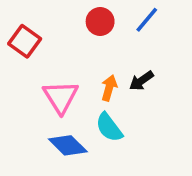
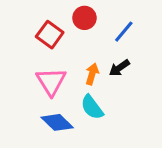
blue line: (147, 20) -> (124, 32), moved
red square: (25, 41) -> (50, 35), moved

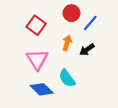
red circle: (84, 18) -> (71, 13), moved
orange arrow: (92, 74) -> (67, 43), moved

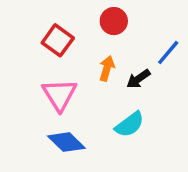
blue line: (90, 23) -> (168, 53), moved
cyan semicircle: (67, 78) -> (130, 124), moved, turned -90

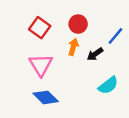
red circle: (114, 21) -> (78, 24), moved
cyan semicircle: (130, 124) -> (108, 85), moved

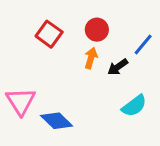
pink triangle: (41, 65) -> (21, 101), moved

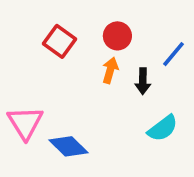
black arrow: (118, 67) -> (143, 81), turned -54

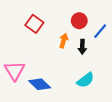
red circle: (117, 36) -> (79, 21), moved
cyan semicircle: (163, 128) -> (85, 80), moved

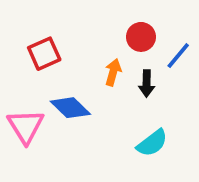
red square: (34, 24) -> (44, 54), moved, turned 30
blue diamond: (40, 84) -> (70, 108), moved

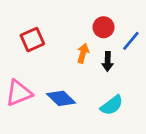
blue diamond: (70, 108) -> (61, 98), moved
pink triangle: (26, 126) -> (19, 93), turned 40

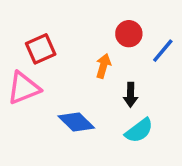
black arrow: (108, 61) -> (131, 95), moved
pink triangle: (19, 93) -> (24, 88), moved

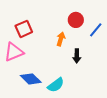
blue diamond: (76, 122) -> (31, 79), moved
cyan semicircle: (139, 130) -> (56, 85), moved

